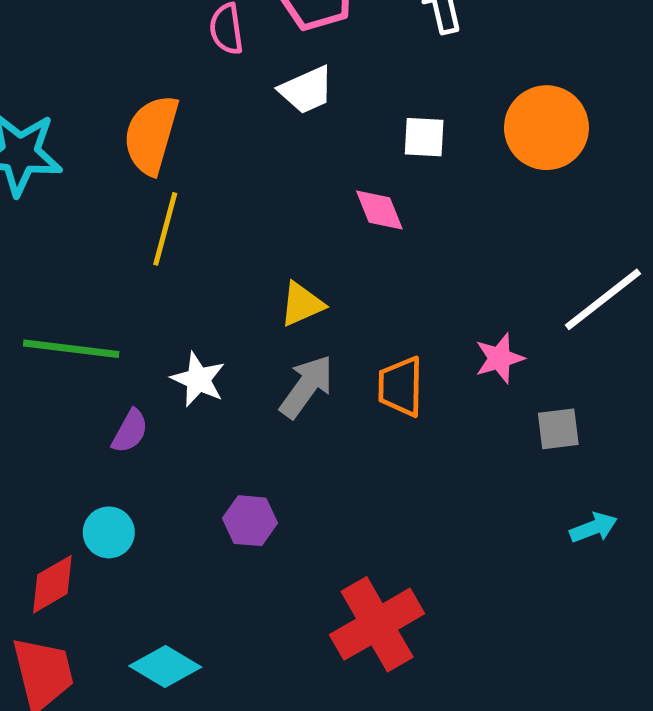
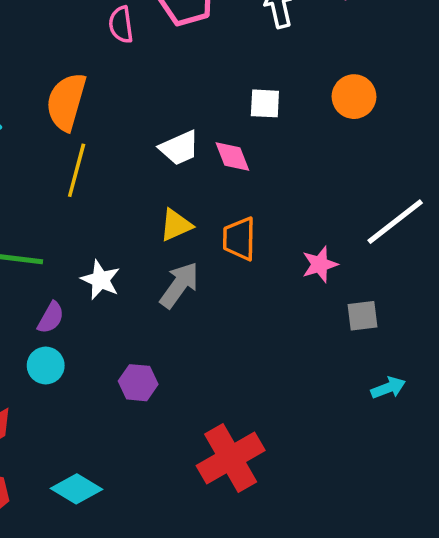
white trapezoid: (306, 90) -> (179, 148), moved
orange circle: (546, 128) -> (354, 97), size x0.7
orange trapezoid: (401, 387) -> (239, 239), moved
cyan circle: (109, 532) -> (46, 366), moved

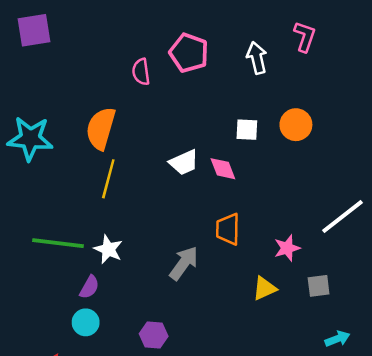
orange circle: (354, 97) -> (296, 125), moved
yellow triangle: (176, 225) -> (264, 288), moved
white star: (100, 280) -> (108, 249), moved

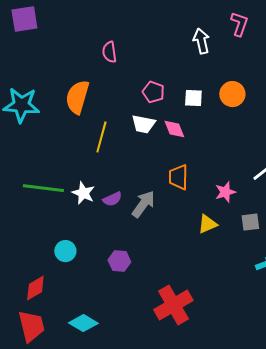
pink pentagon: (189, 53) -> (153, 92), moved, size x0.7
white trapezoid: (184, 162) -> (143, 124), turned 35
yellow line: (108, 179) -> (101, 137), moved
purple semicircle: (89, 287) -> (112, 199), moved, turned 36

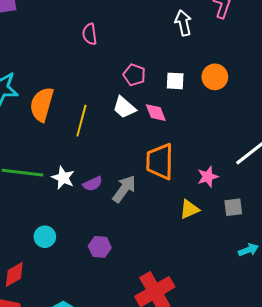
orange semicircle: (77, 97) -> (42, 104), moved
white trapezoid: (143, 124) -> (124, 107), turned 30
orange trapezoid: (178, 177) -> (160, 161), size x1.4

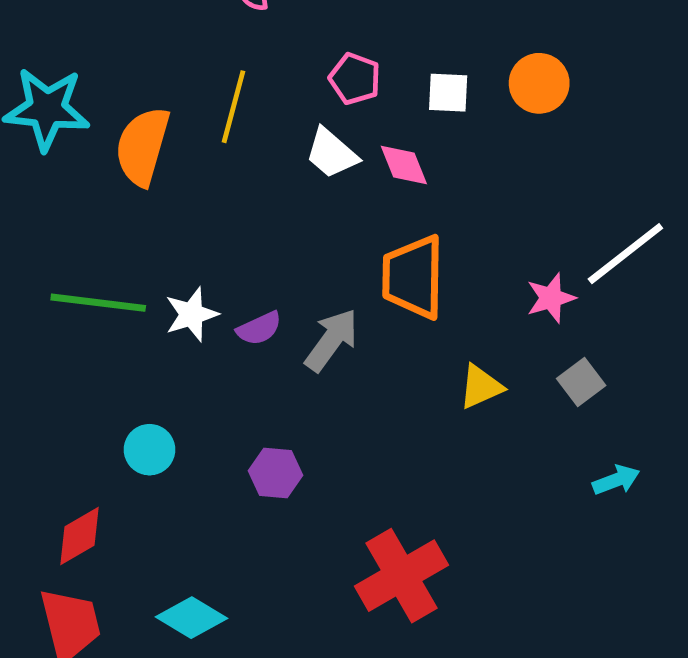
yellow line: (81, 121) -> (233, 107), moved
pink star: (208, 177) -> (551, 298), moved
white star: (63, 178) -> (192, 314), turned 30
gray square: (233, 207) -> (581, 382), turned -30

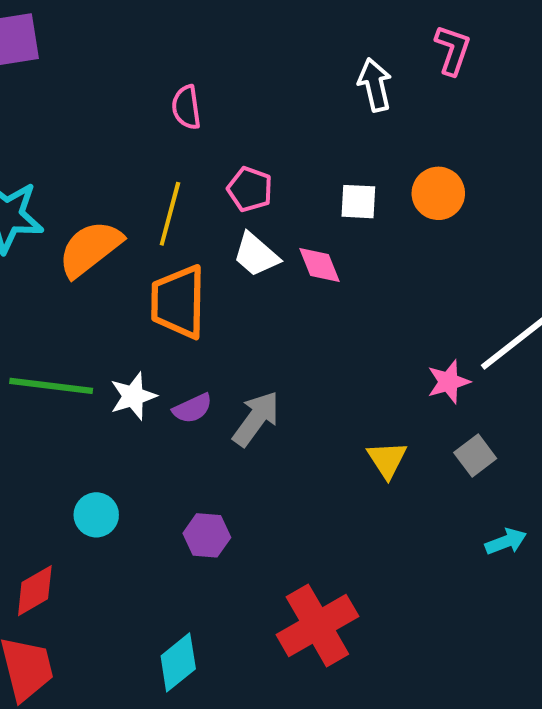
pink pentagon: (355, 79) -> (250, 189), moved
orange semicircle: (143, 146) -> (90, 249), turned 36
orange trapezoid: (413, 277) -> (178, 302), moved
yellow triangle: (481, 387) -> (387, 460), turned -39
cyan diamond: (192, 618) -> (178, 662), moved, turned -70

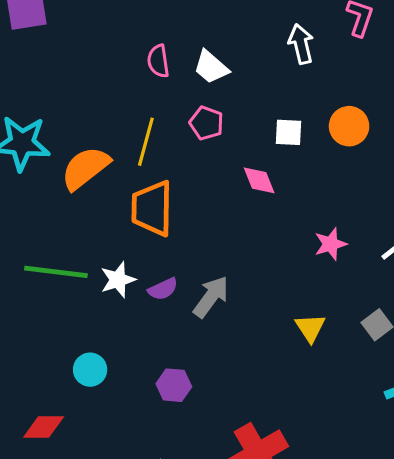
white trapezoid: (256, 255) -> (211, 67), moved
pink star: (449, 382) -> (330, 244), moved
red diamond: (35, 591) -> (44, 427), turned 30

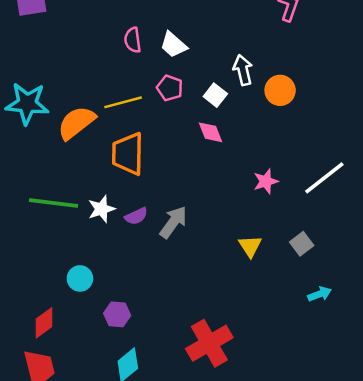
white arrow: (301, 44) -> (243, 70), moved
white square: (289, 132) -> (215, 95), moved, turned 35
yellow line: (146, 142) -> (123, 102), turned 60
purple hexagon: (174, 385) -> (117, 314), moved
red diamond: (44, 427) -> (44, 323), turned -36

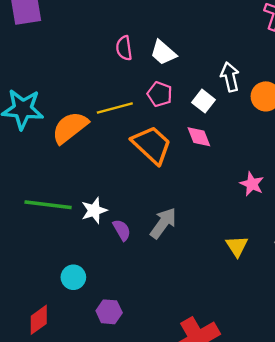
orange trapezoid: (128, 154) -> (152, 145), moved, turned 132
pink star: (266, 181) -> (252, 184), turned -30
purple semicircle: (136, 216) -> (122, 230), moved, turned -95

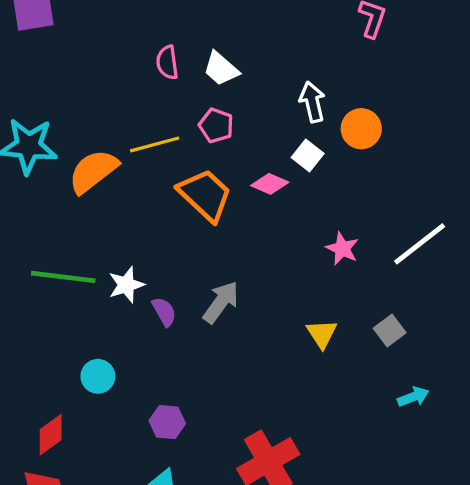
white square: (203, 101) -> (308, 156), moved
pink diamond: (199, 137) -> (270, 184), turned -45
purple hexagon: (109, 312) -> (167, 422), moved

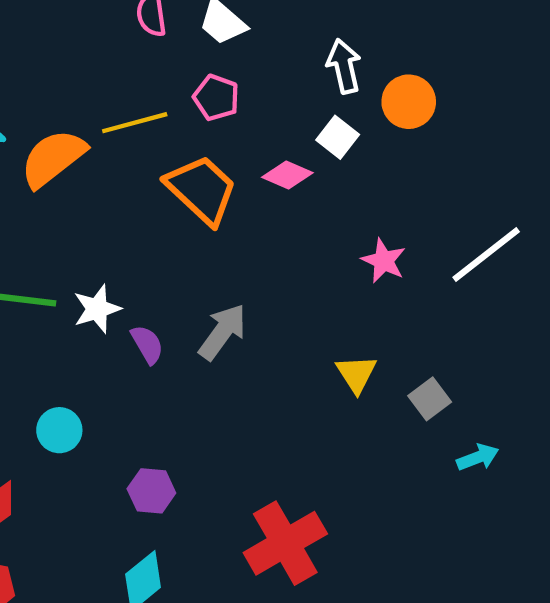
gray square: (390, 331) -> (430, 399), moved

